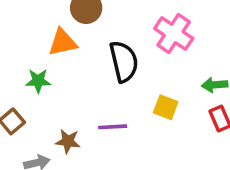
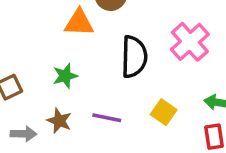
green star: (38, 81) -> (65, 76), moved, turned -30

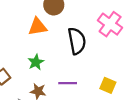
yellow square: (164, 112) -> (108, 85), moved

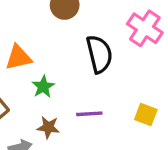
orange triangle: (38, 27) -> (18, 57), moved

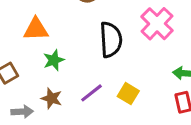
purple line: (89, 114) -> (91, 93), turned -45
yellow square: (146, 114) -> (128, 94), moved

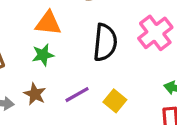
orange triangle: (36, 29) -> (48, 23), moved

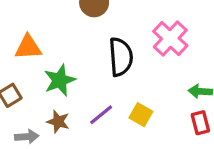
orange triangle: (48, 23) -> (28, 47), moved
green star: (43, 55) -> (60, 80), size x1.4

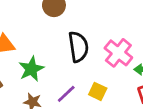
pink cross: (170, 38) -> (118, 53), moved

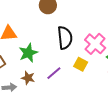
yellow square: (98, 91) -> (81, 64), moved

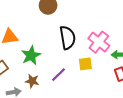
yellow square: (81, 64) -> (85, 64), turned -32

